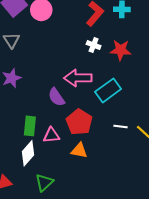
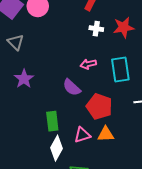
pink arrow: (78, 78) -> (88, 64), size x0.6
cyan rectangle: (108, 90) -> (120, 69), turned -50
pink triangle: (51, 135) -> (82, 135), moved

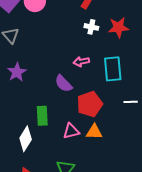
red pentagon: (99, 106) -> (90, 104), turned 30
white diamond: (56, 148) -> (26, 139), moved

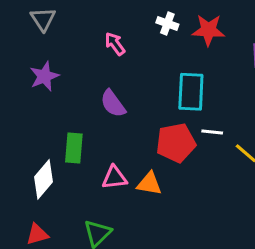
pink arrow: (81, 62) -> (115, 44), moved, turned 56
white line: (131, 102) -> (212, 132), moved
red pentagon: (90, 104) -> (176, 143), moved

